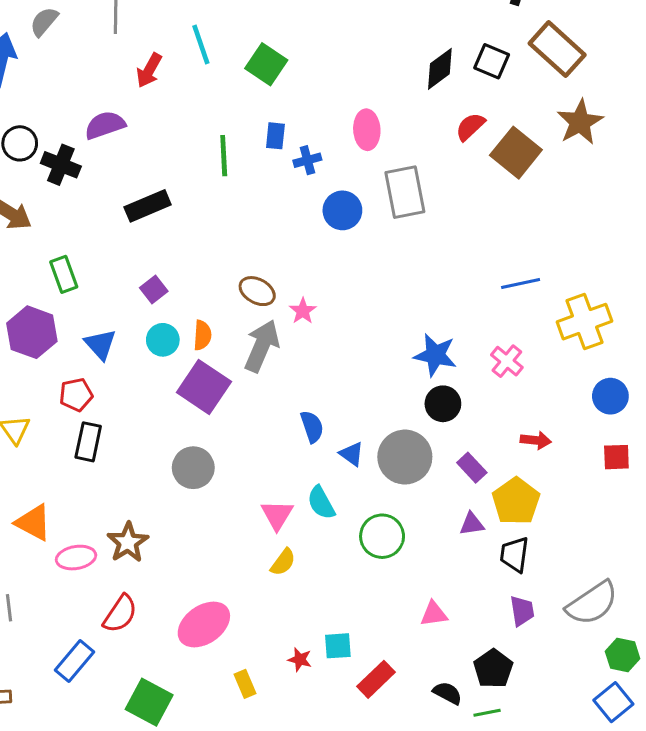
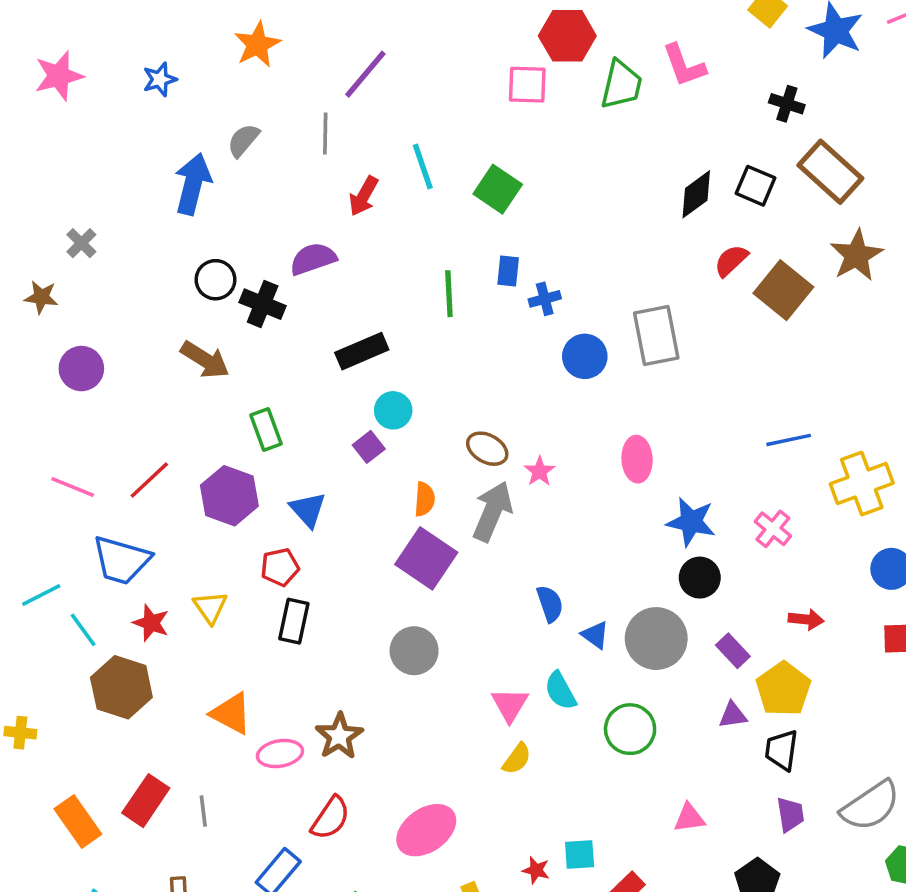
pink ellipse: (367, 130) -> (637, 459), moved
cyan circle: (163, 340) -> (393, 410), moved

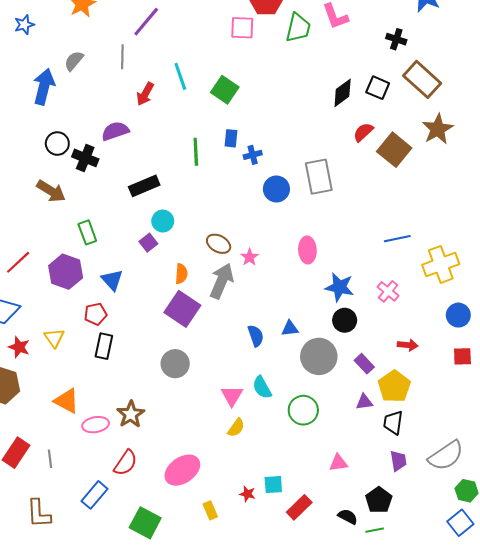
blue triangle: (595, 635) -> (290, 329), moved, turned -42

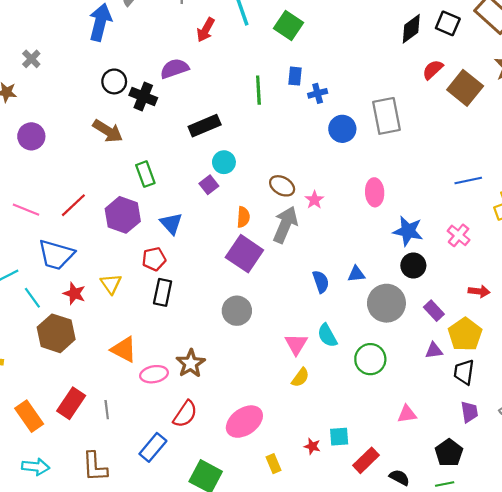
black semicircle: (348, 517) -> (399, 478), moved

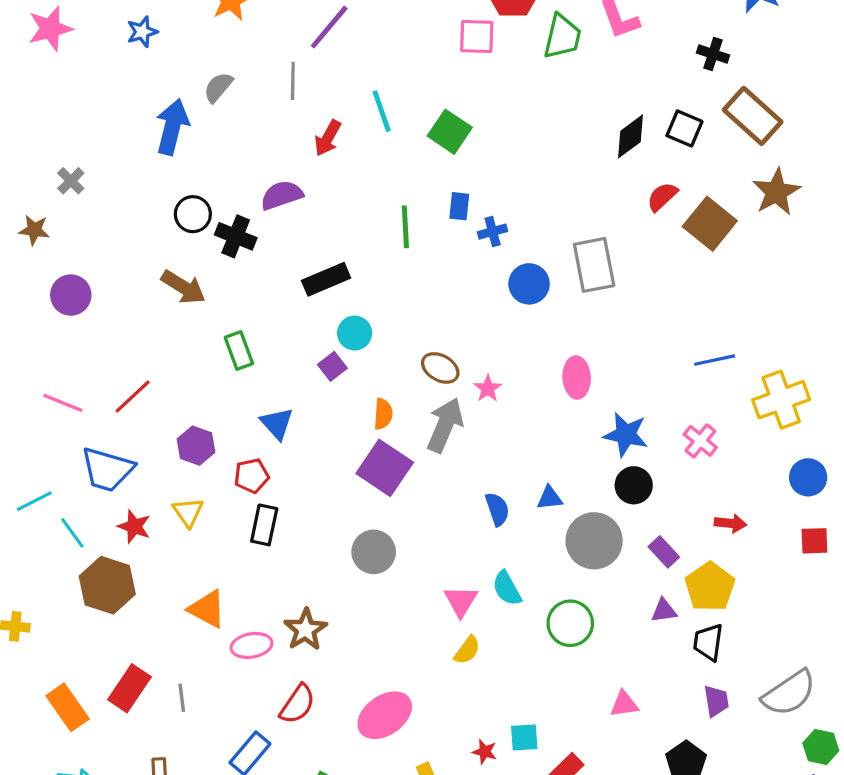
purple hexagon: (123, 215) -> (196, 446), moved, size x0.7

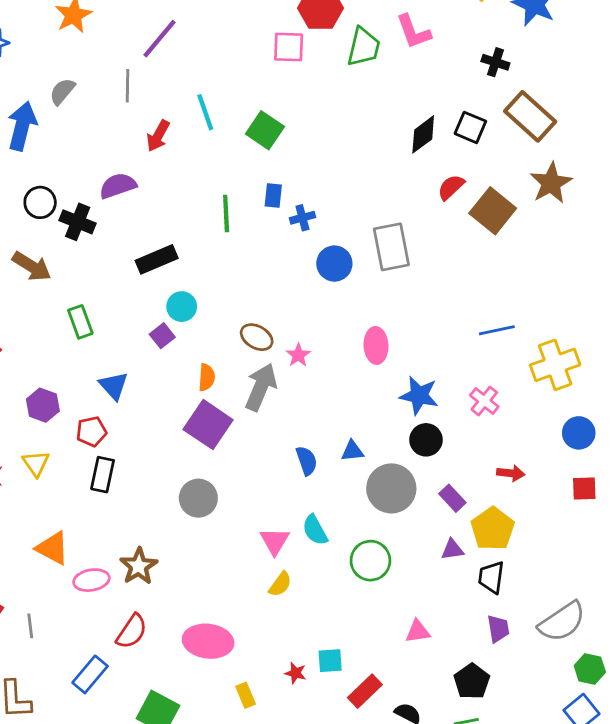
pink ellipse: (385, 715) -> (208, 641), turned 42

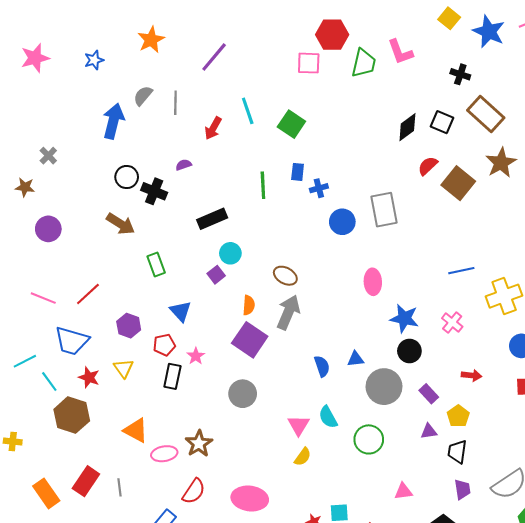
gray line: (128, 86) -> (175, 103), moved
purple semicircle: (118, 186) -> (184, 165), size x0.6
pink star: (298, 355) -> (196, 356), moved
yellow pentagon: (493, 529) -> (458, 416), size x0.7

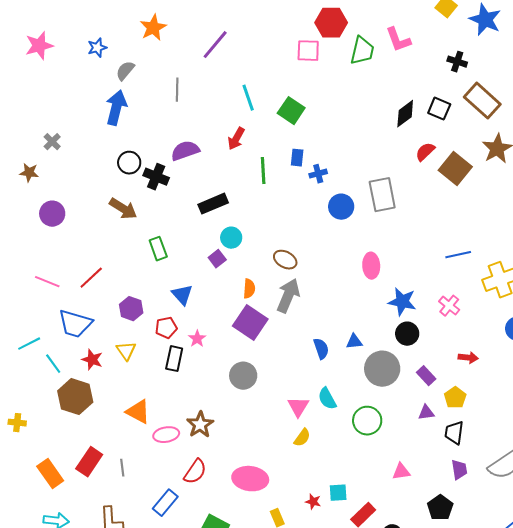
gray semicircle: (143, 96) -> (125, 71), moved
red arrow: (213, 128) -> (236, 139), moved
purple semicircle: (184, 165) -> (185, 151), size x1.8

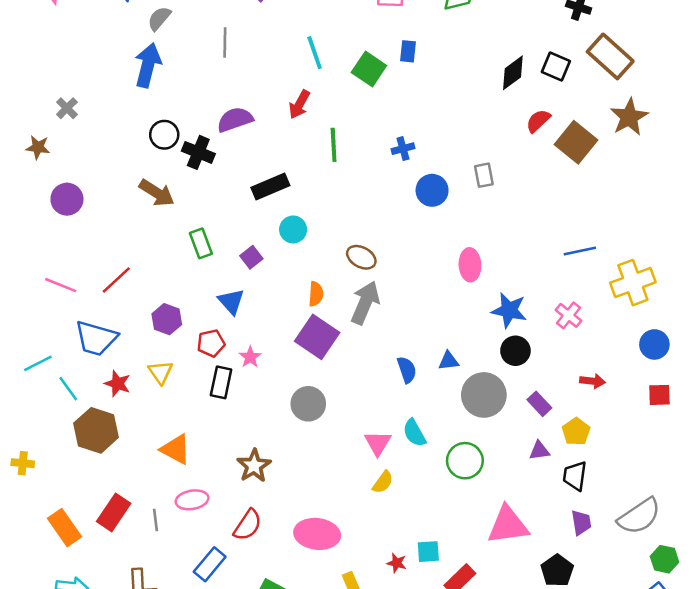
blue rectangle: (297, 158) -> (408, 51), moved
gray rectangle: (382, 195) -> (484, 175), size x0.6
purple square: (217, 259) -> (251, 257), moved
pink ellipse: (166, 435) -> (192, 500), moved
pink triangle: (401, 472) -> (508, 525), size x1.8

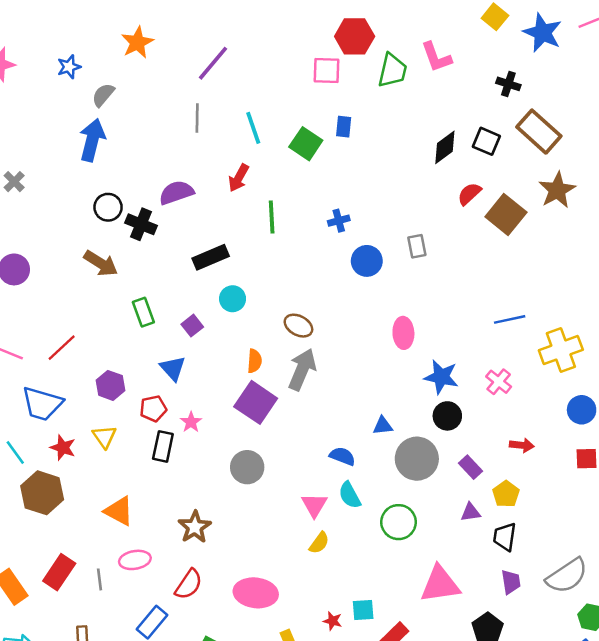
gray line: (225, 42) -> (197, 118), moved
blue semicircle: (407, 370) -> (342, 456), moved, turned -50

